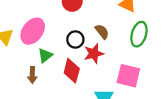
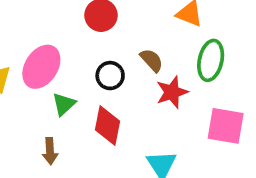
red star: (94, 53) -> (172, 92), moved
brown arrow: (32, 75) -> (50, 151), moved
pink square: (128, 76) -> (226, 126), moved

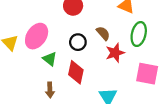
green triangle: (64, 104) -> (50, 59), turned -40
brown arrow: (50, 151) -> (50, 90), moved

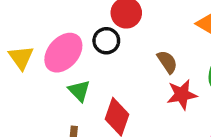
black circle: (78, 42) -> (106, 41), moved

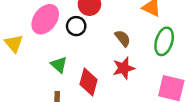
pink ellipse: (63, 53) -> (45, 19), moved
red star: (182, 95) -> (124, 68), moved

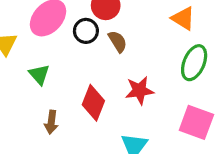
brown semicircle: (123, 38) -> (118, 41), moved
green triangle: (59, 65) -> (39, 74), moved

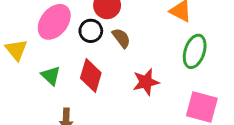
red diamond: (93, 103) -> (91, 75), moved

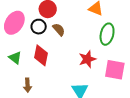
red star: (146, 82) -> (87, 59), moved

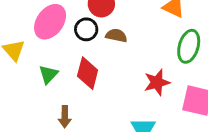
brown semicircle: (59, 30) -> (116, 35), turned -40
green triangle: (15, 58) -> (48, 74), turned 32

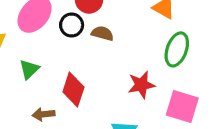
red diamond: (88, 73) -> (73, 90), moved
brown arrow: (65, 117) -> (43, 114), turned 80

